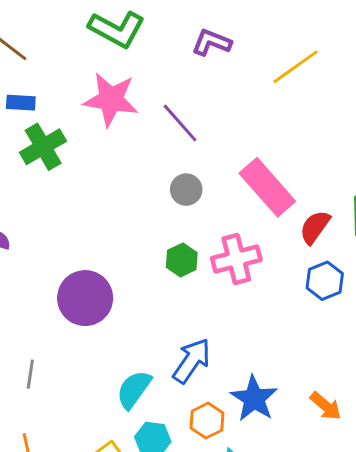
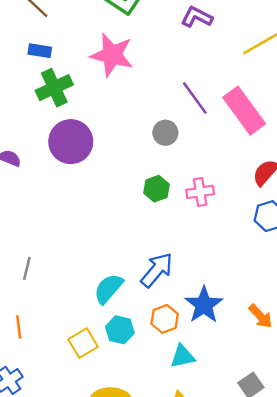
purple line: (180, 123) -> (195, 98), moved
pink rectangle: (267, 187) -> (244, 111), moved
pink cross: (236, 259) -> (200, 192), size x0.7
purple circle: (85, 298) -> (71, 142), moved

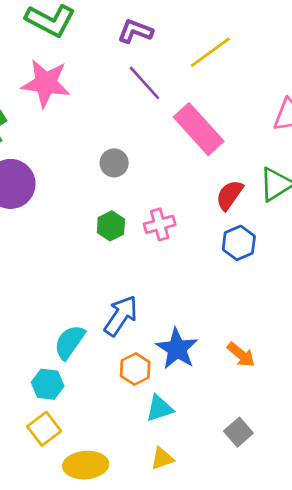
purple line: (195, 98) -> (144, 83), moved
cyan hexagon: (120, 330) -> (48, 384), moved
yellow square: (83, 343) -> (44, 429), moved

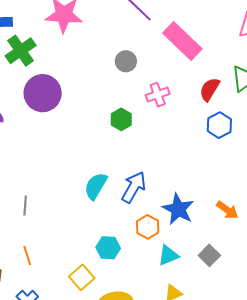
gray circle: (114, 163) -> (126, 61), moved
pink cross: (160, 224) -> (158, 95), moved
cyan semicircle: (70, 342) -> (96, 186), moved
cyan hexagon: (48, 384) -> (108, 248), moved
gray square: (238, 432) -> (209, 255), moved

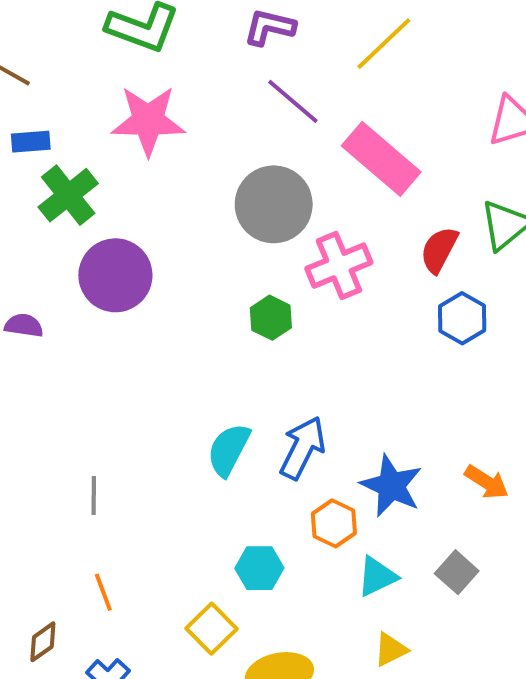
gray circle: (126, 61) -> (274, 204), size x1.8
pink cross: (158, 95) -> (339, 266), size x1.4

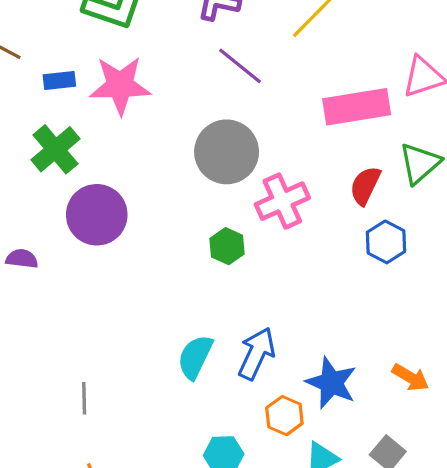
blue rectangle: (31, 142) -> (59, 81), moved
pink rectangle: (381, 159) -> (357, 107), moved, turned -48

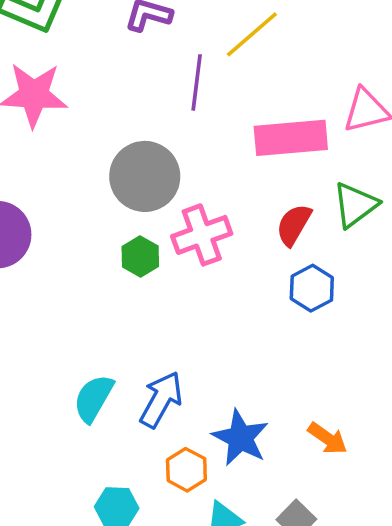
purple line: (240, 66) -> (197, 82), moved, turned 54
green hexagon: (227, 246) -> (140, 256), moved

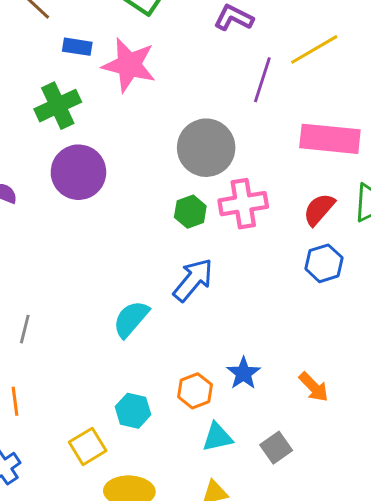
blue arrow: (161, 400) -> (193, 280), moved
blue star: (240, 438) -> (243, 373), size x0.7

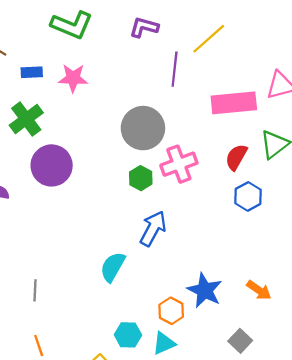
pink star: (129, 65) -> (73, 78), size x0.7
blue star: (243, 373) -> (205, 290), size x1.4
cyan triangle: (217, 437) -> (164, 343), moved

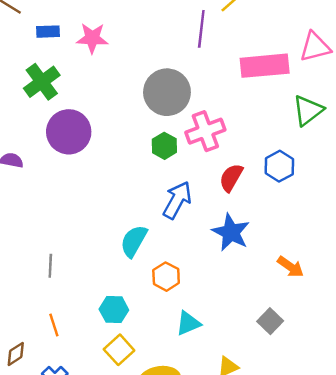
red semicircle: (236, 157) -> (231, 178), moved
blue star: (205, 290) -> (231, 232), moved
orange hexagon: (171, 311) -> (166, 277), moved
cyan hexagon: (128, 335) -> (114, 310), moved

